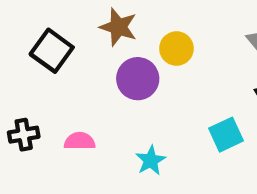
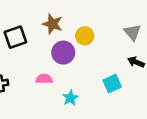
black square: (52, 51) -> (15, 37), turned 35
pink semicircle: (80, 141) -> (44, 79), moved

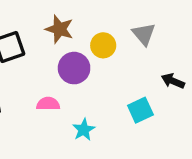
gray triangle: (132, 32) -> (144, 34), moved

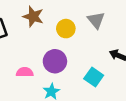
purple circle: (74, 68) -> (55, 61), moved
cyan square: (140, 110) -> (94, 77), turned -30

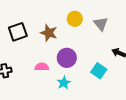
brown star: (33, 16) -> (49, 33), moved
yellow circle: (66, 29) -> (75, 19), moved

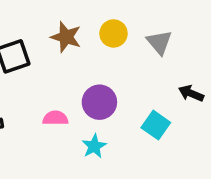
brown star: (49, 33) -> (66, 37), moved

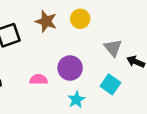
gray triangle: (159, 42) -> (113, 48), moved
cyan star: (94, 146) -> (76, 100), moved

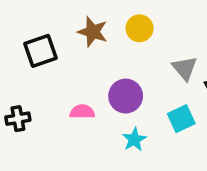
cyan square: (110, 84) -> (181, 119), turned 30

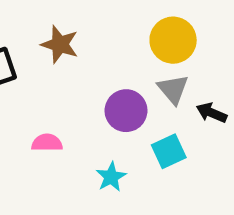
yellow circle: (140, 28) -> (173, 40), moved, size x1.4
purple circle: (126, 96) -> (126, 111), moved

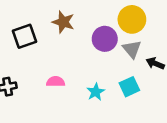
purple circle: (126, 111) -> (105, 39), moved
cyan star: (111, 177) -> (96, 92), moved

